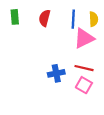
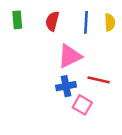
pink triangle: (84, 38) -> (70, 56), moved
pink square: (84, 85) -> (82, 105), moved

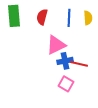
green rectangle: (17, 20) -> (14, 16), size x1.5
blue cross: (66, 86) -> (65, 61), moved

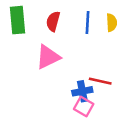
pink triangle: (56, 45) -> (48, 57), moved
blue cross: (65, 61) -> (82, 91), moved

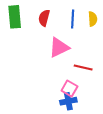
pink triangle: (48, 57) -> (59, 47), moved
blue cross: (82, 91) -> (68, 101), moved

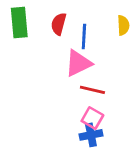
blue line: (73, 19) -> (84, 37), moved
red line: (83, 67) -> (92, 90), moved

